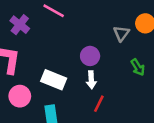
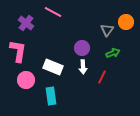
green arrow: (138, 67) -> (113, 53), moved, turned -80
red line: (99, 104) -> (102, 77), moved

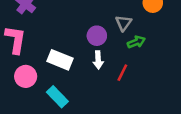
gray triangle: (107, 30) -> (124, 23), moved
cyan rectangle: (51, 96) -> (57, 97), turned -36

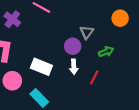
gray triangle: (124, 23) -> (87, 32), moved

